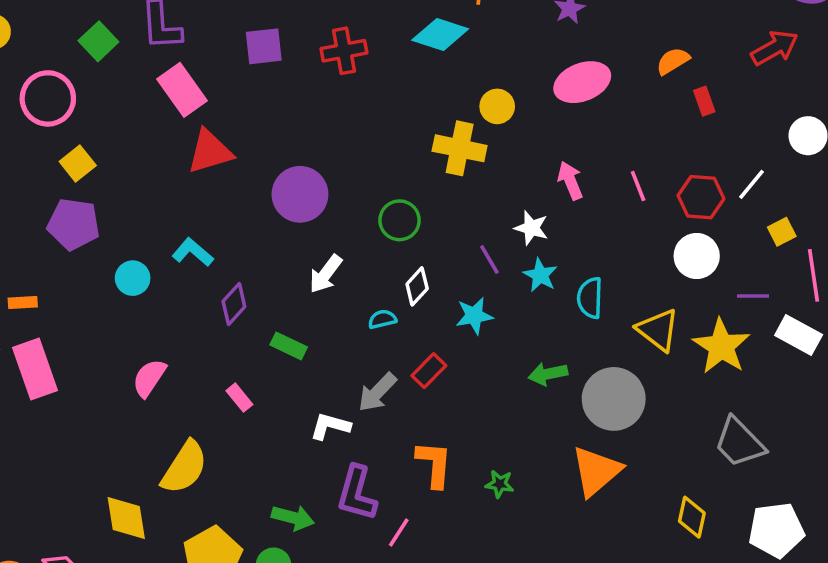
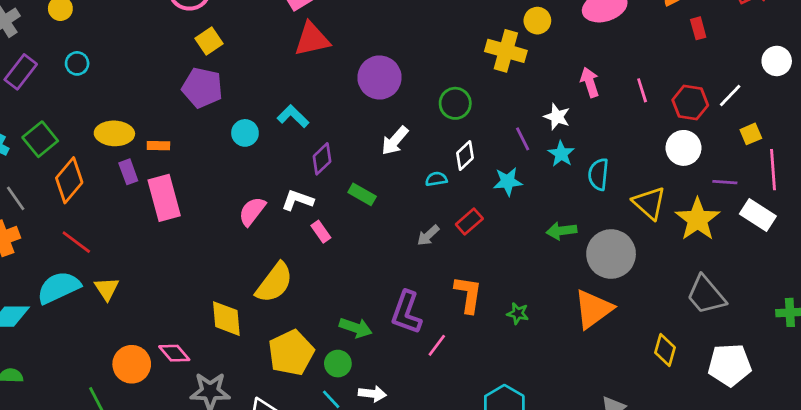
gray arrow: (377, 392) -> (428, 235), size x0.7
white L-shape: (330, 426) -> (297, 200), moved

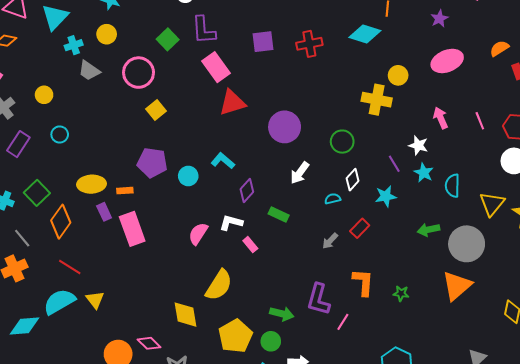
purple pentagon: (202, 88) -> (152, 163), moved
yellow triangle: (649, 203) -> (492, 204), turned 32

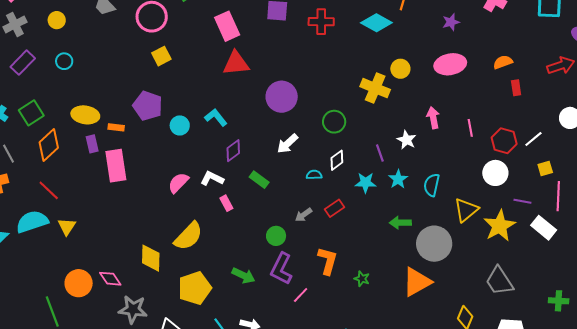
cyan star: (424, 173) -> (398, 179), moved
green circle: (271, 341) -> (276, 236), moved

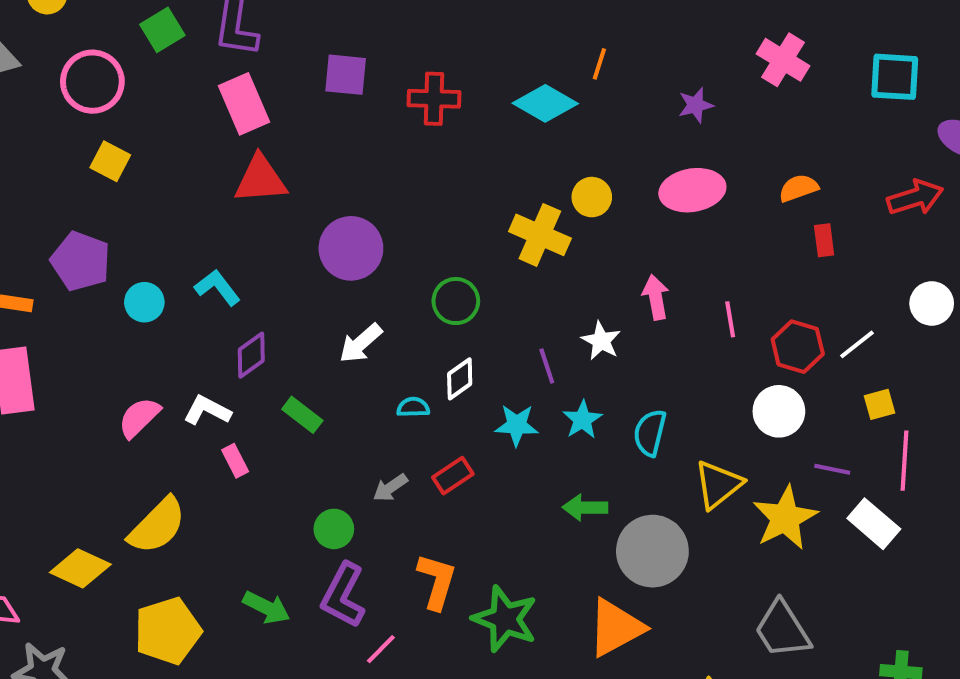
yellow square: (161, 56) -> (110, 161), turned -36
yellow diamond: (151, 258) -> (80, 568), turned -68
green star: (362, 279) -> (505, 619), size x2.0

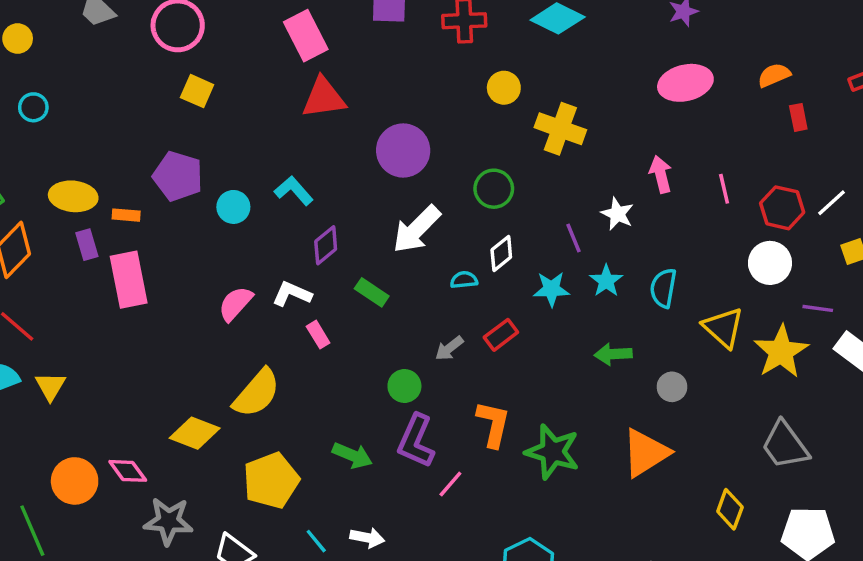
yellow circle: (592, 197) -> (504, 88), moved
white arrow: (361, 343) -> (417, 229), size x1.4
yellow triangle: (718, 485) -> (723, 328), turned -36
gray circle: (652, 551) -> (672, 387), size x0.5

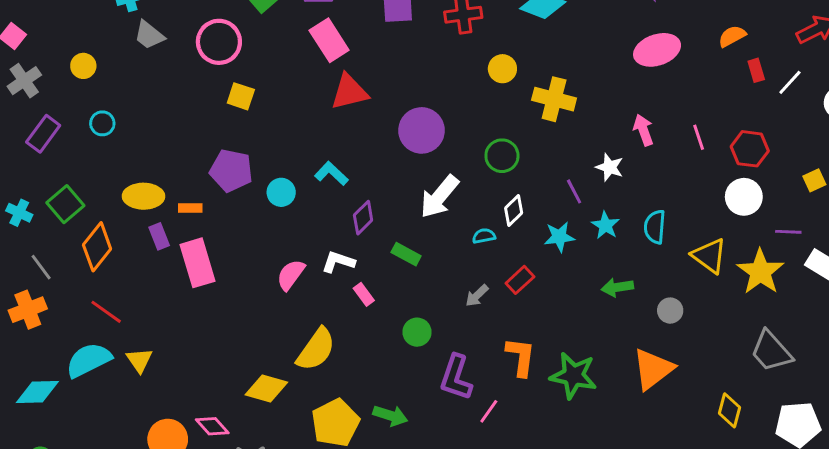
white line: (832, 203) -> (790, 82), moved
green circle: (404, 386) -> (417, 332), moved
green arrow: (352, 455) -> (390, 415), moved

